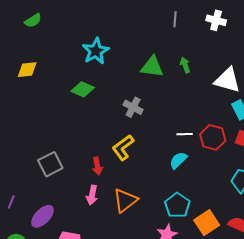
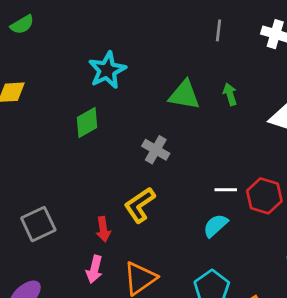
green diamond: (83, 89) -> (87, 122), turned -55

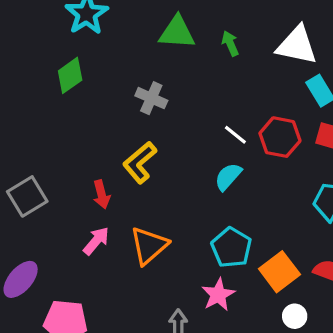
green arrow: (230, 94) -> (230, 43), moved
white line: (226, 190) -> (235, 135), turned 45
pink arrow: (94, 269) -> (96, 241), turned -148

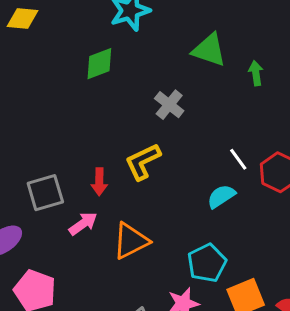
gray square: (27, 196) -> (45, 193), moved

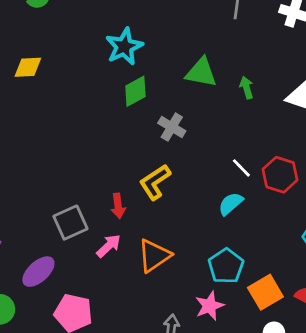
green diamond: (99, 64) -> (135, 91), moved

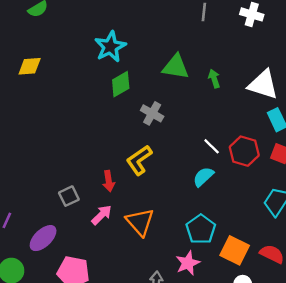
gray square: (70, 223) -> (69, 196), size x0.7
orange triangle: (154, 256) -> (140, 222), turned -36
orange square: (265, 292) -> (235, 250), turned -32

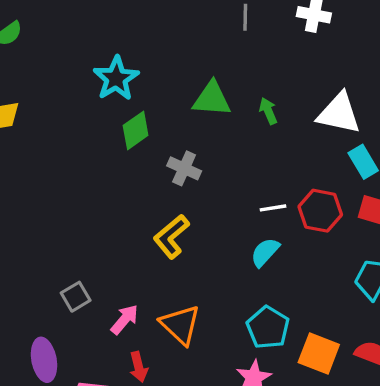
white line: (212, 146) -> (273, 208), turned -48
red arrow: (109, 181) -> (139, 367), moved
purple ellipse: (43, 238) -> (44, 360), turned -52

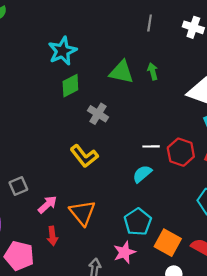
green arrow: (268, 111) -> (153, 71), moved
yellow L-shape: (171, 237) -> (84, 156), turned -96

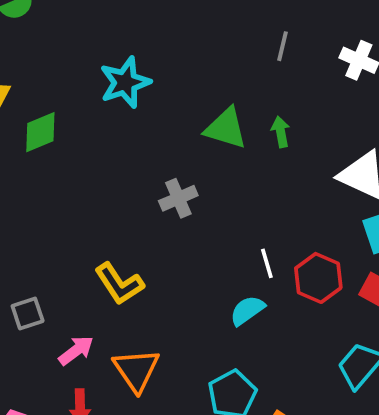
green diamond: (70, 86) -> (40, 132), moved
gray cross: (98, 114) -> (178, 198), turned 30
white line: (151, 146) -> (267, 263), turned 70
yellow L-shape: (84, 156) -> (119, 284), moved

